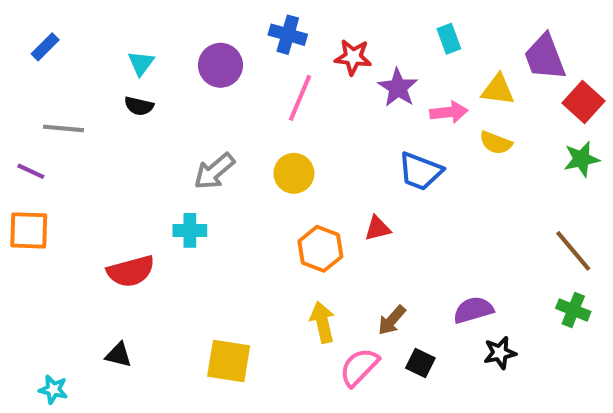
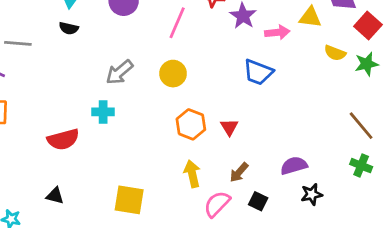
yellow semicircle: (496, 143) -> (335, 53), moved
red triangle: (378, 228) -> (229, 127), moved, turned -48

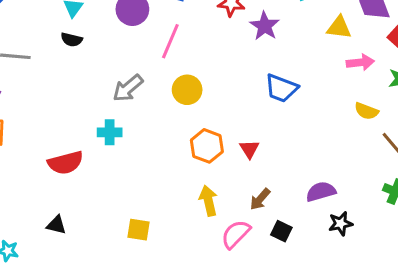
pink line: (177, 23) -> (170, 41), moved
pink arrow: (277, 32) -> (360, 62), moved
yellow semicircle: (335, 53) -> (366, 111), moved
yellow square: (129, 200) -> (138, 230), size x0.7

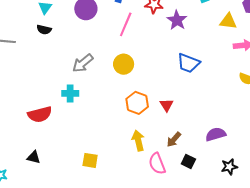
pink line: (170, 41) -> (126, 24), moved
black star: (341, 223) -> (229, 167), moved
pink semicircle: (236, 234) -> (157, 164), turned -65

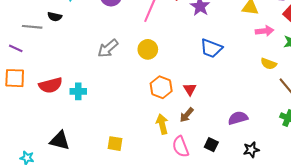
black semicircle: (44, 30) -> (55, 17), moved
cyan cross: (70, 93) -> (78, 91), moved
red semicircle: (40, 114) -> (51, 85), moved
brown arrow: (174, 140) -> (187, 115), moved
black triangle: (34, 157) -> (60, 140), size x1.5

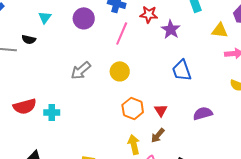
blue trapezoid: (211, 48) -> (182, 70), turned 50
purple semicircle: (238, 118) -> (203, 113), moved

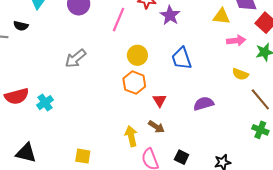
yellow circle: (120, 71) -> (137, 55), moved
orange hexagon: (133, 108) -> (134, 83), moved
cyan cross: (52, 112) -> (45, 103), turned -35
brown arrow: (158, 135) -> (156, 127), turned -98

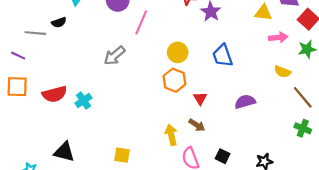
pink line: (119, 20) -> (141, 22), moved
black semicircle: (21, 26) -> (59, 22), turned -32

